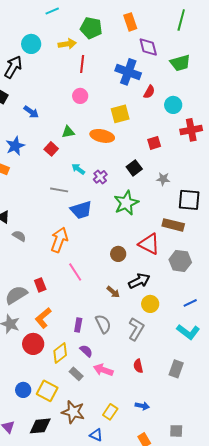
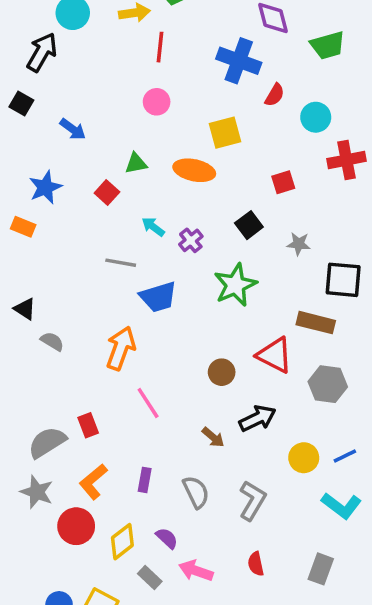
yellow circle: (150, 304) -> (304, 458), moved
purple rectangle: (78, 325) -> (145, 480), moved

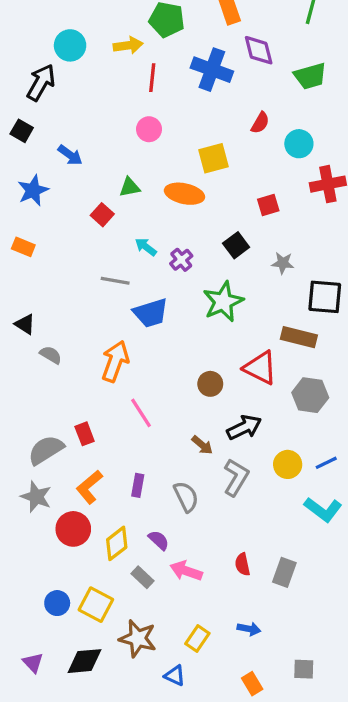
blue cross: (239, 61) -> (212, 70), moved
blue star: (45, 187) -> (33, 190), moved
gray L-shape: (252, 501) -> (236, 477), moved
gray rectangle: (321, 569) -> (284, 572), moved

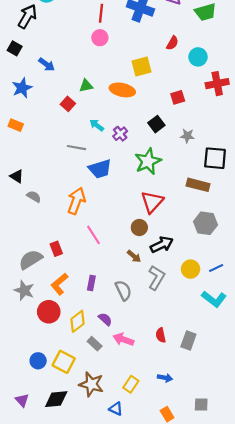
pink circle: (149, 129) -> (100, 38), moved
red triangle: (260, 368) -> (152, 202), moved, turned 45
brown circle: (210, 384) -> (139, 228), moved

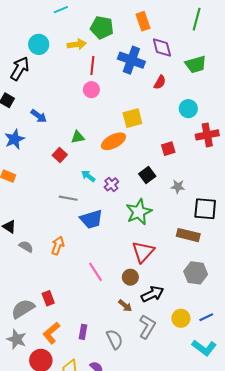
red semicircle: (172, 43) -> (160, 82), moved
orange ellipse: (122, 90) -> (114, 141), turned -40
orange arrow: (76, 201) -> (58, 246), moved, size x0.7
pink line: (93, 235) -> (96, 272), moved

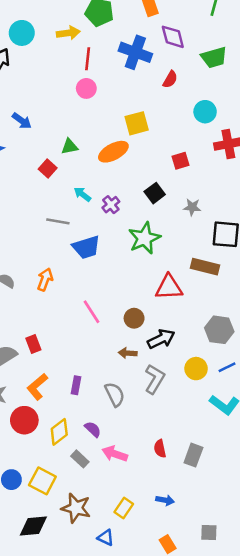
red triangle: (143, 252) -> (169, 287), moved, turned 45
gray hexagon: (196, 273) -> (219, 330), moved
brown arrow: (125, 306) -> (128, 353), turned 144

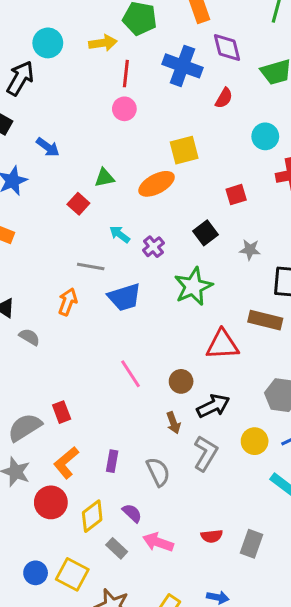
orange arrow: (45, 279) -> (68, 302), moved
brown arrow: (128, 353) -> (173, 423), turned -114
red semicircle: (160, 449) -> (212, 536), turned -84

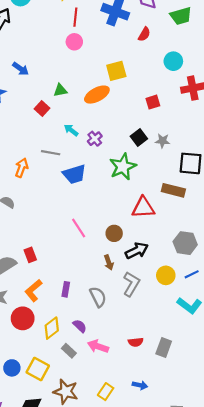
black square: (206, 233) -> (139, 138), moved
orange arrow: (68, 302) -> (22, 168), moved

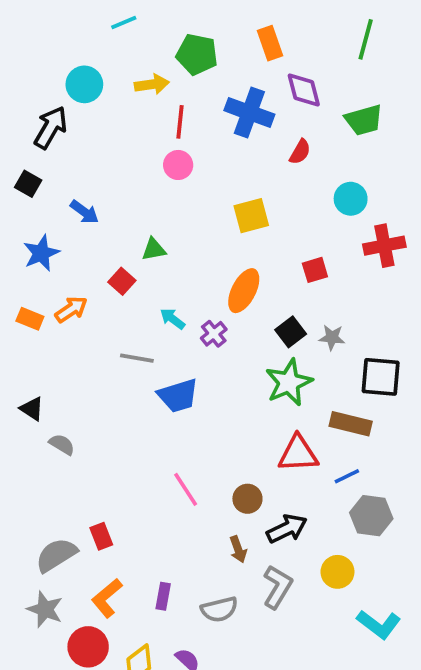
orange ellipse: (97, 95) -> (244, 291), moved, turned -35
green star: (123, 167) -> (289, 382), moved
orange arrow: (22, 168) -> (71, 309), moved, turned 36
blue line: (192, 274) -> (347, 476), moved
gray semicircle: (98, 297) -> (219, 609), turned 102

